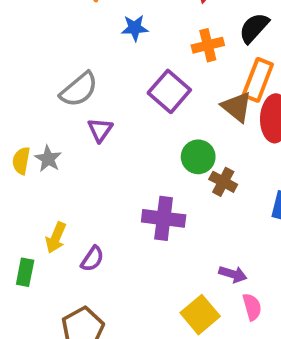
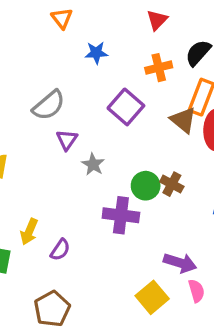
green circle: (198, 157) -> (146, 186), moved
gray star: (48, 159) -> (93, 164), moved
purple arrow: (233, 274) -> (180, 263), size x1.4

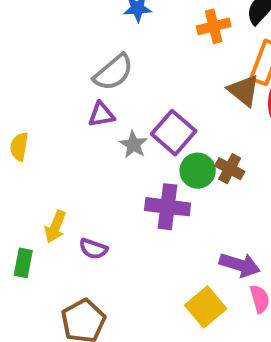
gray semicircle: (49, 105) -> (113, 72), moved
purple square: (126, 107) -> (174, 133), moved
purple triangle: (67, 140) -> (101, 114), turned 45
purple semicircle: (60, 250) -> (93, 249), turned 75

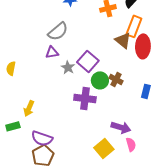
purple semicircle: (93, 249) -> (42, 138), moved, size x1.5
green rectangle: (23, 263) -> (13, 126), turned 64

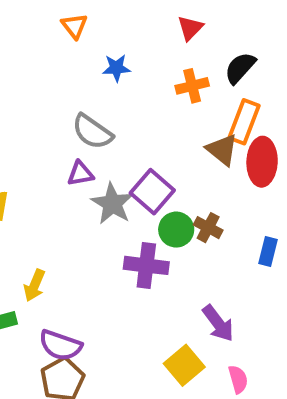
gray semicircle: (58, 31) -> (92, 132), turned 75
gray star: (68, 67) -> (112, 204), size x1.5
purple arrow: (121, 127) -> (218, 323), turned 36
pink semicircle: (131, 144) -> (238, 379), moved

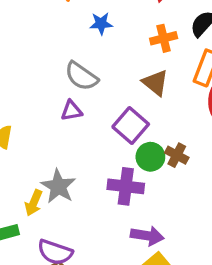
brown triangle: (222, 150) -> (155, 83), moved
gray star: (112, 204) -> (58, 186), moved
purple arrow: (218, 323) -> (147, 236), moved, turned -44

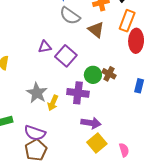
gray semicircle: (81, 76) -> (70, 16), moved
purple square: (131, 126) -> (66, 56), moved
yellow arrow: (34, 203) -> (53, 103), moved

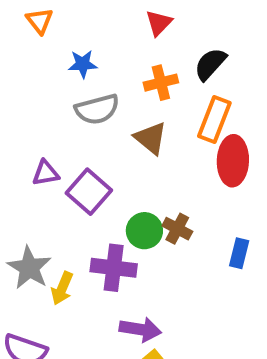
gray semicircle: (70, 16) -> (97, 109), turned -50

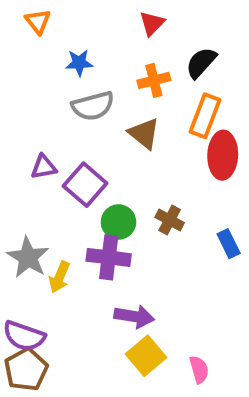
green circle: (144, 231) -> (118, 222), moved
blue rectangle: (239, 253) -> (229, 244), turned -40

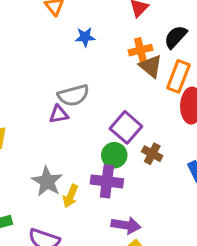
gray semicircle: (93, 106) -> (73, 95), moved
brown triangle: (144, 134) -> (151, 66), moved
purple square: (85, 185) -> (126, 127), moved

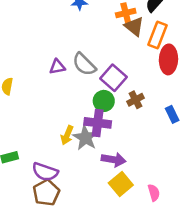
gray semicircle: (73, 95) -> (84, 64), moved, turned 60
brown cross: (152, 154) -> (135, 100), turned 35
gray star: (47, 181) -> (85, 138), moved

